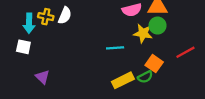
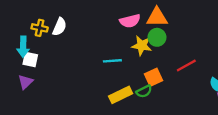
cyan arrow: (29, 23) -> (23, 47), moved
white square: (23, 47) -> (30, 60), moved
orange square: (154, 64) -> (153, 77), turned 30
purple triangle: (42, 77) -> (25, 82), moved, turned 32

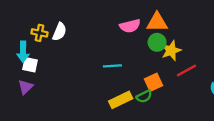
yellow star: (142, 46) -> (171, 51), moved, turned -30

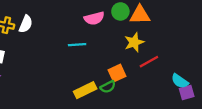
orange triangle: (157, 22) -> (140, 15), moved
green circle: (157, 42) -> (120, 11), moved
cyan line: (112, 66) -> (77, 45), moved

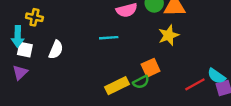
white semicircle: (26, 24) -> (56, 50), moved
red line: (149, 62) -> (195, 84), moved

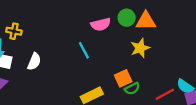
cyan line: (109, 38) -> (84, 50), turned 66
green semicircle: (141, 82) -> (132, 89), moved

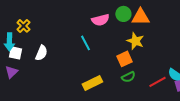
yellow cross: (14, 31) -> (23, 26), turned 32
yellow star: (140, 48) -> (135, 41), turned -30
orange square: (123, 78) -> (124, 59), moved

